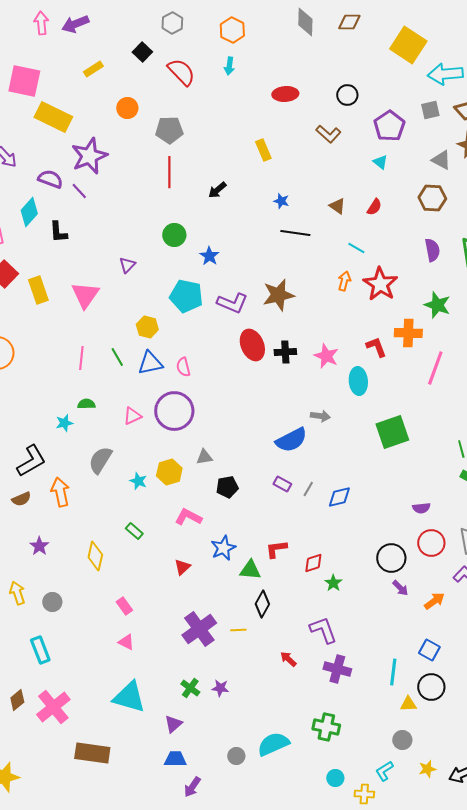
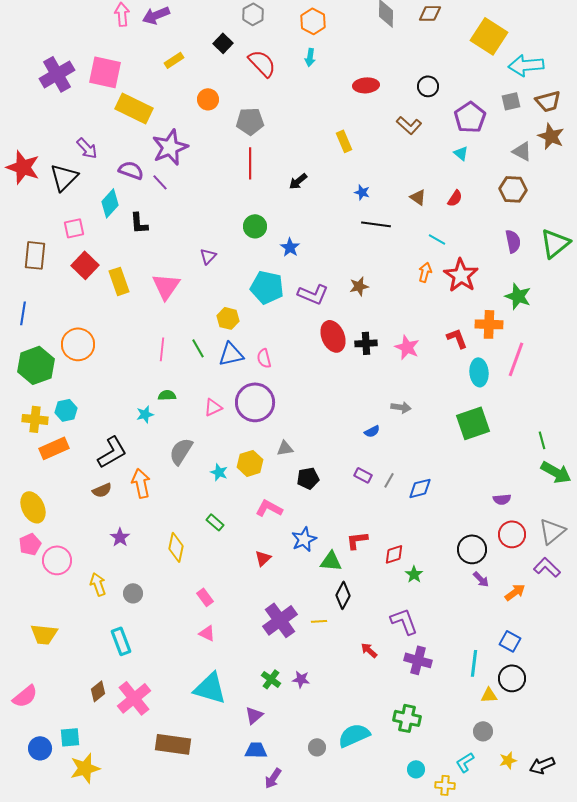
brown star: (278, 295) -> (359, 286), size x0.6
cyan ellipse: (358, 381) -> (479, 372), moved
blue semicircle: (291, 440) -> (372, 431), size x0.5

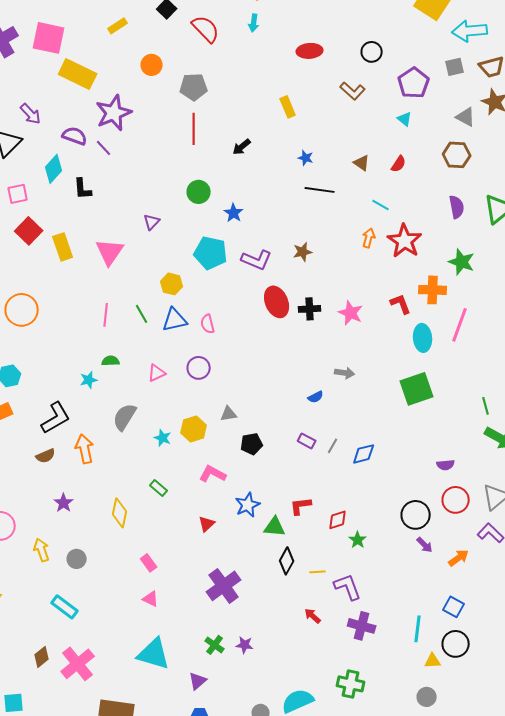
purple circle: (255, 402) -> (199, 368), size x0.6
yellow line: (319, 621) -> (318, 572), moved
cyan rectangle: (121, 641) -> (65, 607), turned -32

